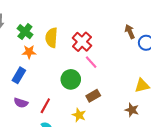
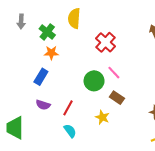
yellow semicircle: (51, 38) -> (74, 18), moved
pink line: (91, 62) -> (114, 73), moved
brown rectangle: (93, 96) -> (117, 98), turned 64

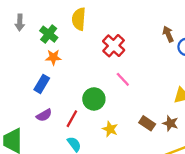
green circle: (94, 81) -> (94, 99), moved
brown rectangle: (117, 98) -> (147, 123), moved
purple semicircle: (43, 105) -> (44, 115), turned -48

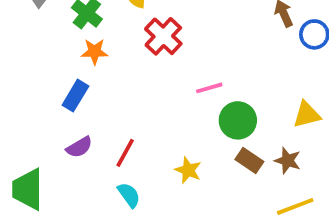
red cross: (114, 46) -> (163, 36), moved
pink line: (123, 79) -> (209, 88), turned -63
green circle: (94, 99) -> (238, 120), moved

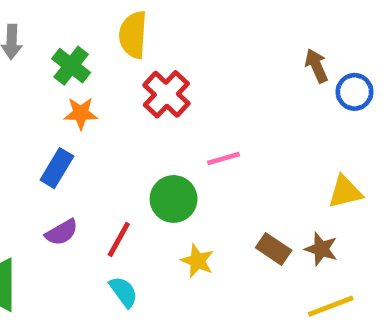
green circle: (238, 120) -> (174, 199), moved

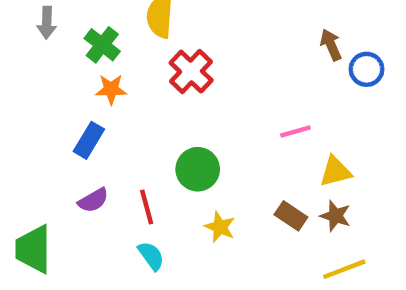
pink line: (224, 159) -> (295, 131), moved
yellow triangle: (345, 192) -> (335, 171), moved
red line: (119, 239) -> (147, 207), turned -44

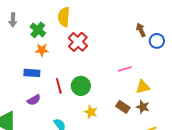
blue rectangle: (89, 140) -> (32, 73), turned 63
red line: (147, 207) -> (59, 86), moved

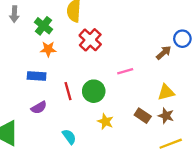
brown arrow: (141, 30) -> (164, 53), moved, turned 72
pink line: (125, 69) -> (125, 71), moved

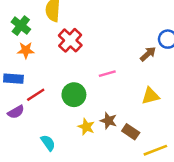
red line: (68, 91) -> (36, 95), moved, turned 72
brown rectangle: (143, 116) -> (131, 132), moved
brown star: (166, 116) -> (108, 121), moved

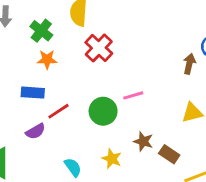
brown arrow: (148, 54) -> (189, 64), turned -35
pink line: (107, 74) -> (133, 95), moved
yellow star: (86, 127) -> (112, 159), moved

